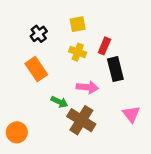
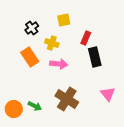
yellow cross: (78, 52) -> (52, 43), moved
pink arrow: (87, 87) -> (59, 64), moved
green arrow: (59, 102) -> (35, 106), moved

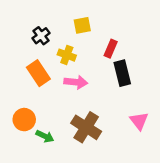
orange circle: (14, 109) -> (24, 120), moved

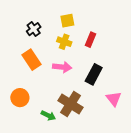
yellow cross: (67, 55) -> (64, 42), moved
black rectangle: (122, 73) -> (94, 74), moved, turned 42
green arrow: (45, 136) -> (48, 116), moved

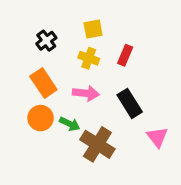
black rectangle: (94, 74) -> (130, 103), turned -60
orange circle: (20, 98) -> (41, 118), moved
green arrow: (48, 116) -> (70, 124), moved

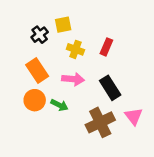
yellow square: (93, 29) -> (63, 25), moved
brown cross: (97, 144) -> (100, 122), moved, turned 32

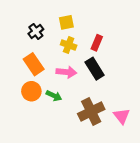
yellow square: (63, 25) -> (66, 22), moved
black rectangle: (110, 88) -> (95, 69), moved
pink triangle: (134, 116) -> (122, 116), moved

